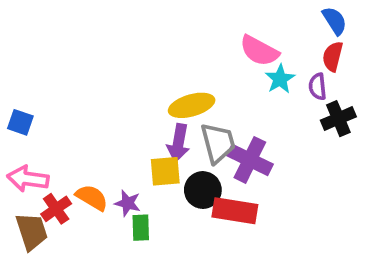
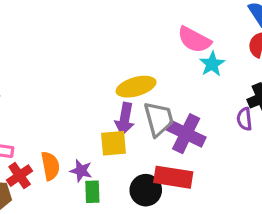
purple semicircle: (318, 87) -> (244, 119), moved
black circle: (203, 190) -> (146, 190), moved
orange semicircle: (92, 198) -> (50, 166), turned 48

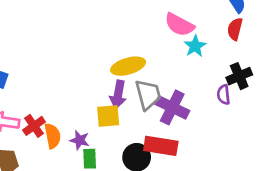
red cross: (20, 176) -> (34, 126), moved

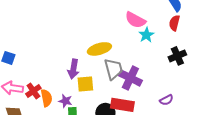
purple arrow: (118, 95) -> (73, 69), moved
purple semicircle: (224, 95) -> (166, 100), moved, turned -112

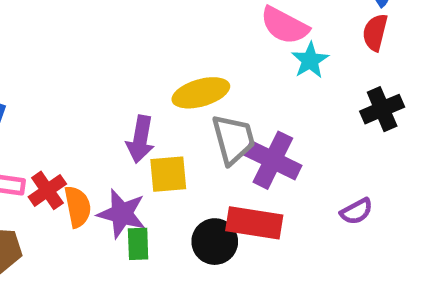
purple star: (65, 101) -> (122, 214), size x1.5

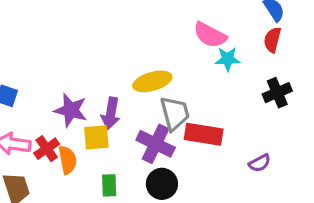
cyan star: (310, 60) -> (228, 59), turned 30
purple cross: (273, 160) -> (156, 144), moved
yellow square: (168, 174) -> (96, 137), moved
purple star: (122, 214) -> (71, 110), moved
red rectangle: (254, 223) -> (204, 134), moved

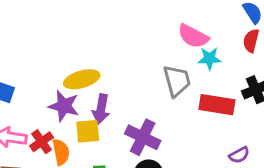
yellow ellipse: (152, 81) -> (82, 79), moved
gray trapezoid: (175, 113) -> (177, 81), moved
red rectangle: (204, 134) -> (217, 105), moved

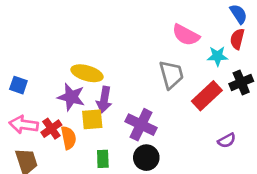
cyan star: (209, 58) -> (217, 56), moved
yellow ellipse: (82, 79) -> (87, 73), turned 32
red rectangle: (217, 105) -> (207, 96), turned -52

